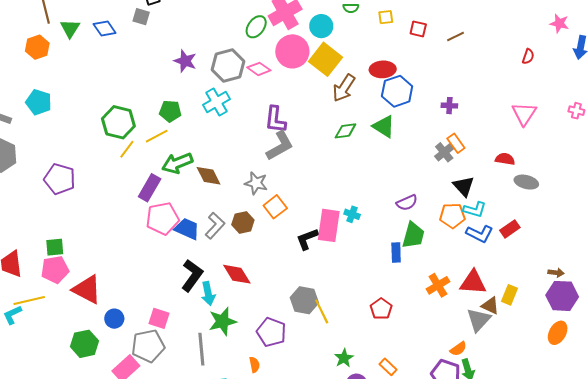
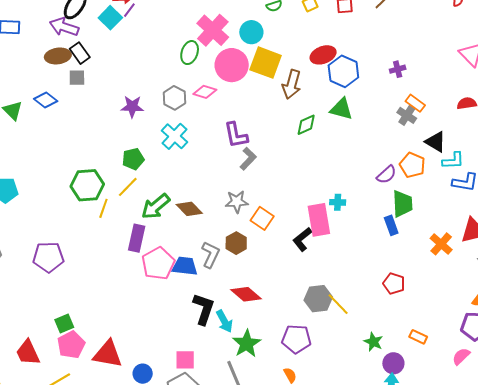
gray hexagon: (228, 65) -> (174, 98), size x0.7
gray L-shape: (280, 146) -> (248, 159), size x0.7
orange pentagon: (452, 216) -> (412, 165), moved, turned -30

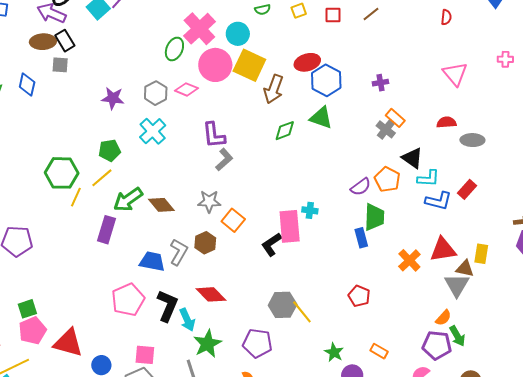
blue diamond: (46, 100) -> (27, 85), turned 60
pink pentagon: (158, 264) -> (128, 300), moved

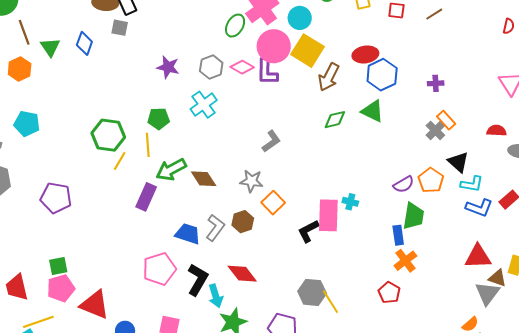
purple L-shape: (214, 135) -> (267, 72), moved
yellow line: (102, 178) -> (148, 145), turned -60
orange cross: (409, 260) -> (405, 261), moved

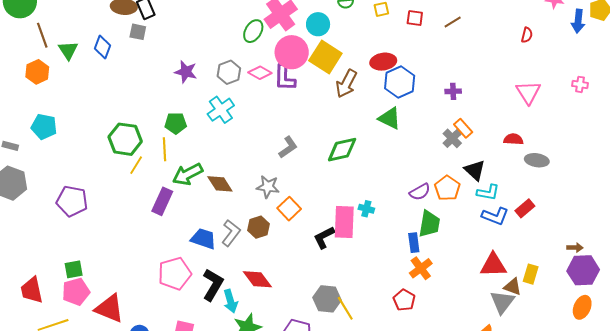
green diamond: (335, 120) -> (342, 150), moved, size x1.4

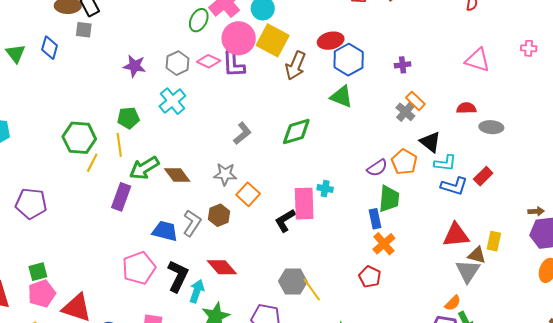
pink triangle: (528, 92) -> (478, 60), turned -36
cyan arrow: (231, 301) -> (197, 291), turned -140

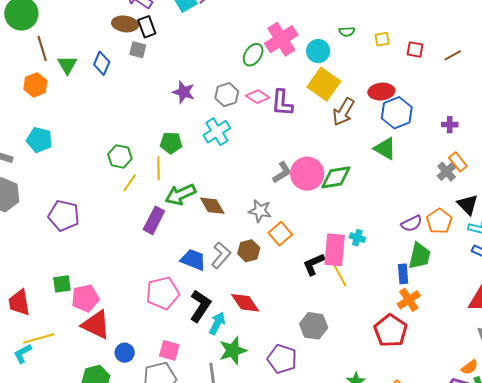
pink circle: (239, 38) -> (307, 174), moved
green hexagon: (79, 138) -> (120, 156), size x0.7
red pentagon: (370, 277) -> (391, 331), size x1.5
yellow line: (312, 290) -> (339, 275), moved
pink pentagon: (42, 294) -> (85, 298), moved

